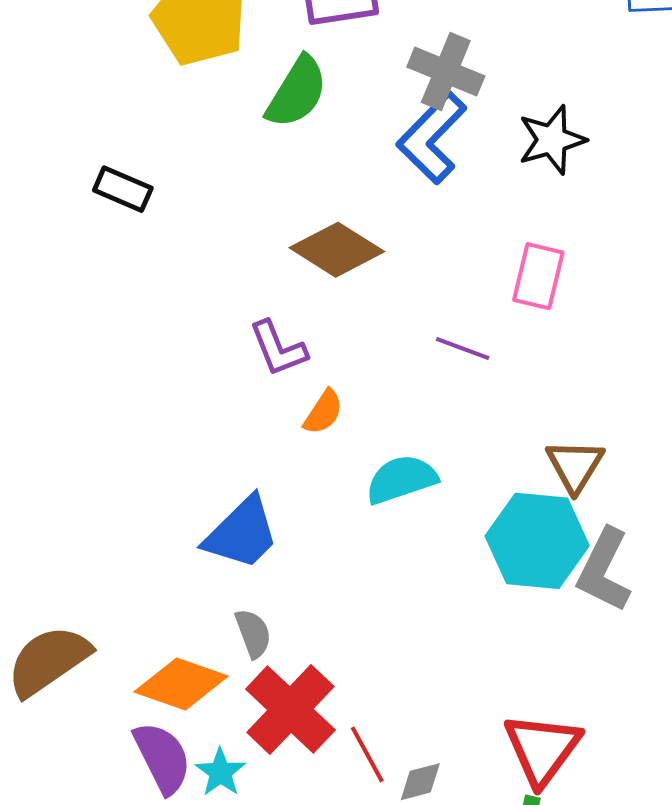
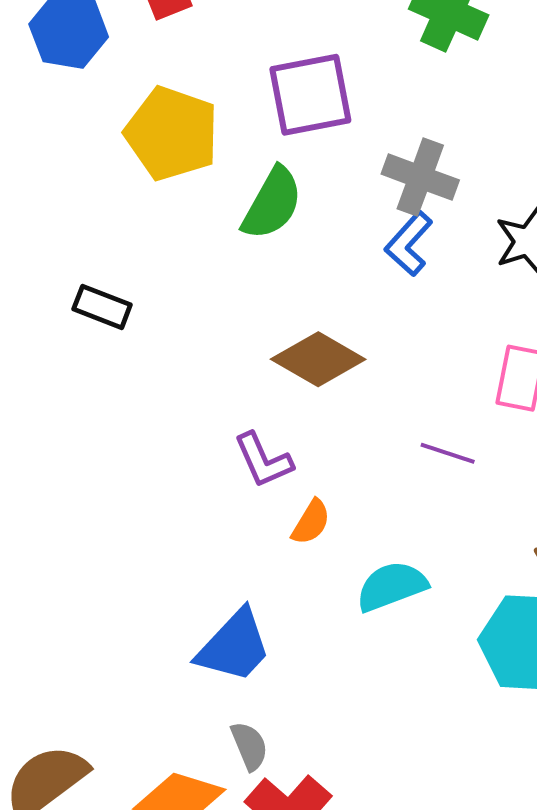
blue L-shape: (432, 138) -> (409, 244), size x0.7

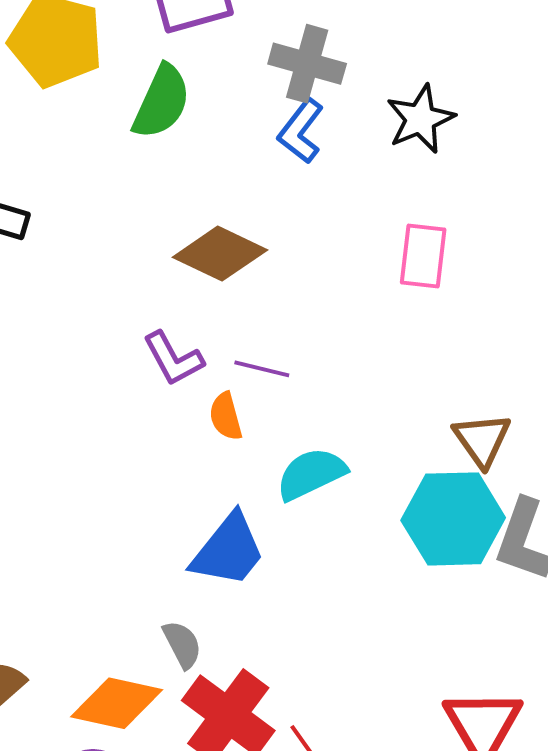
purple line: (448, 453) -> (262, 369), moved
orange semicircle: (311, 522) -> (226, 416), turned 138
blue trapezoid: (234, 646) -> (228, 550), moved

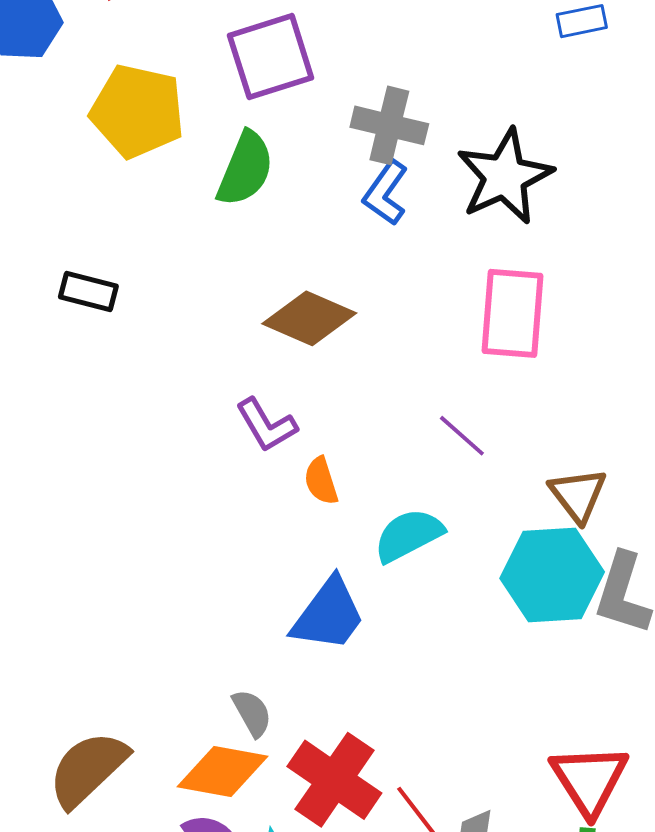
black star: (420, 119) -> (505, 177), size x1.4
pink rectangle: (423, 256) -> (512, 313), size x1.4
purple line: (262, 369) -> (462, 436), moved, turned 30
gray semicircle: (182, 644) -> (252, 713), moved

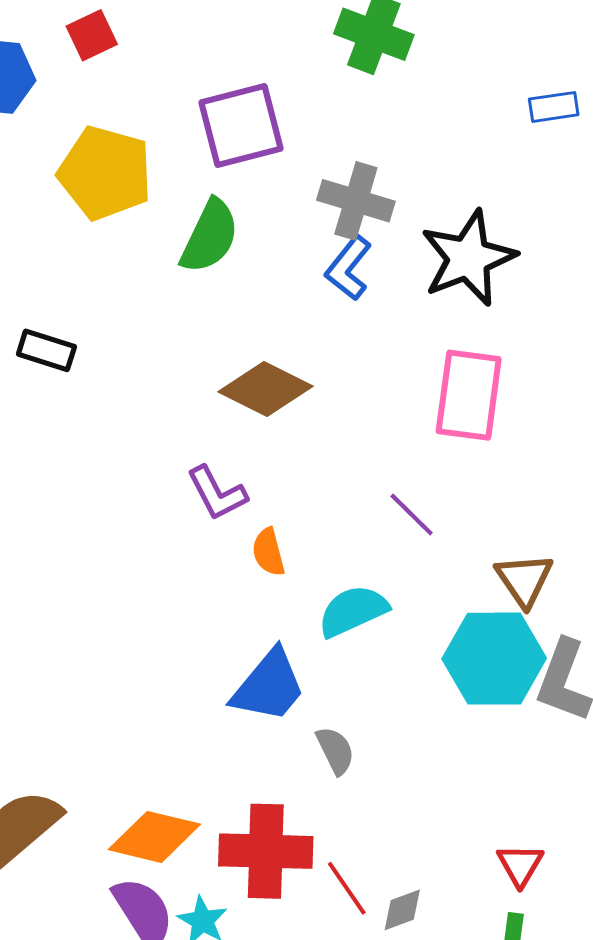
gray semicircle: (252, 713) -> (335, 750), moved
red cross: (334, 780) -> (266, 851), turned -36
red triangle: (589, 780) -> (520, 865), size x0.6

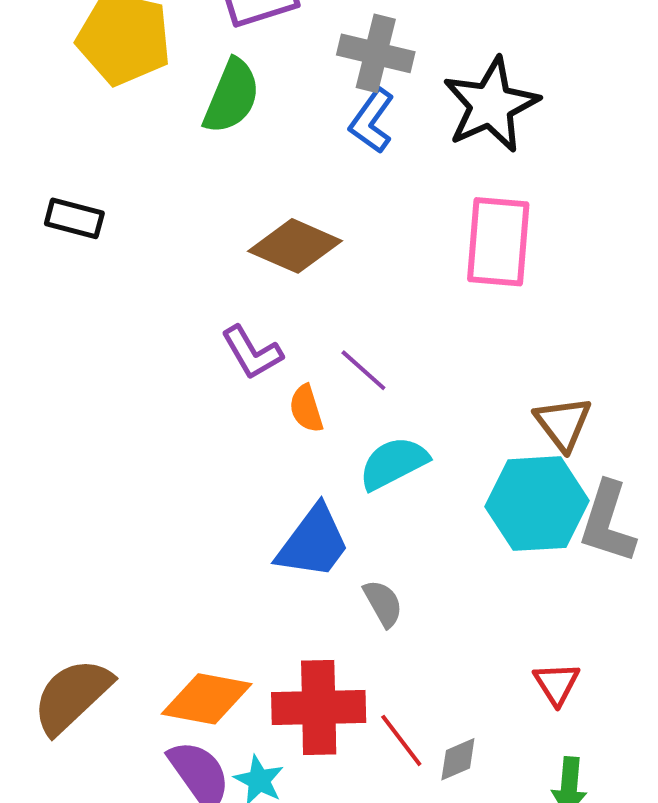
purple line: (412, 515) -> (363, 370), moved
red triangle: (520, 865) -> (557, 684), moved

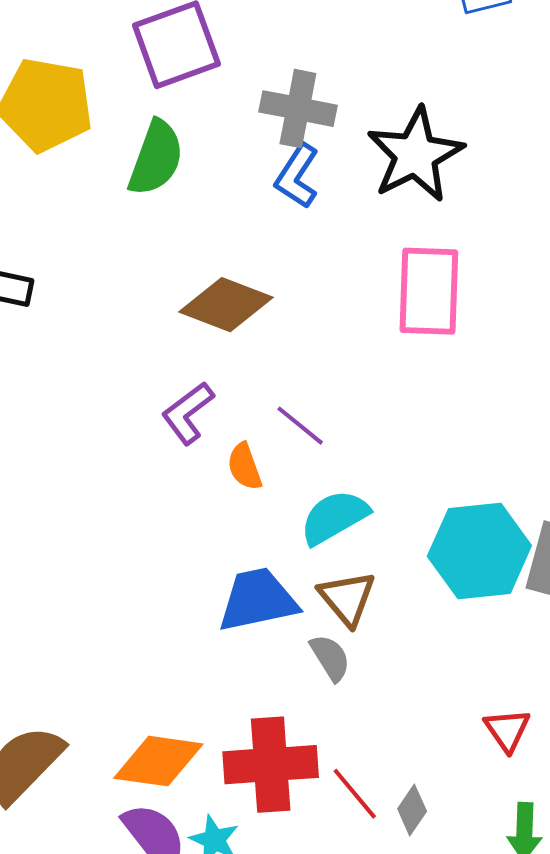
purple L-shape: (252, 353) -> (188, 413), turned 86
brown triangle: (563, 423) -> (347, 598), moved
blue trapezoid: (313, 542) -> (258, 600), turned -136
gray diamond: (458, 759) -> (412, 810), turned -30

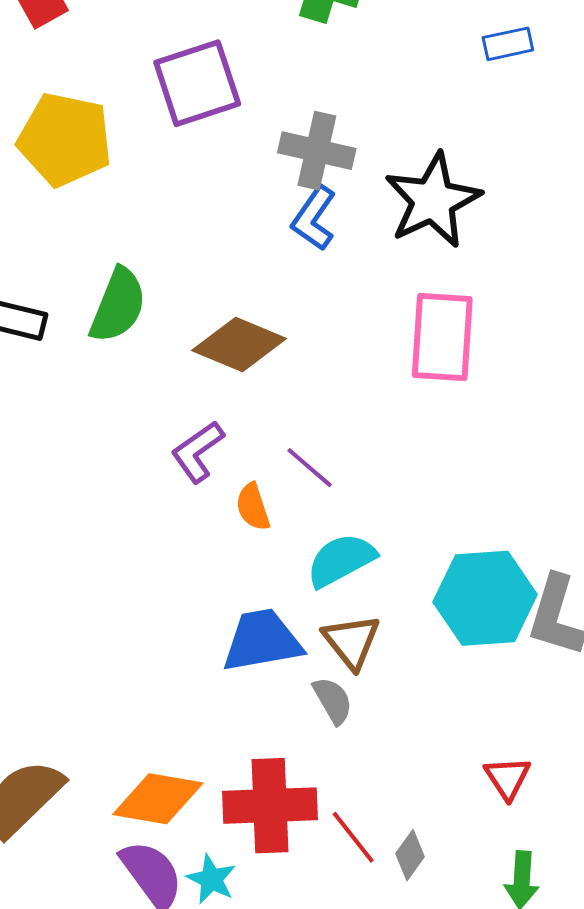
green semicircle: (156, 158) -> (118, 305), moved

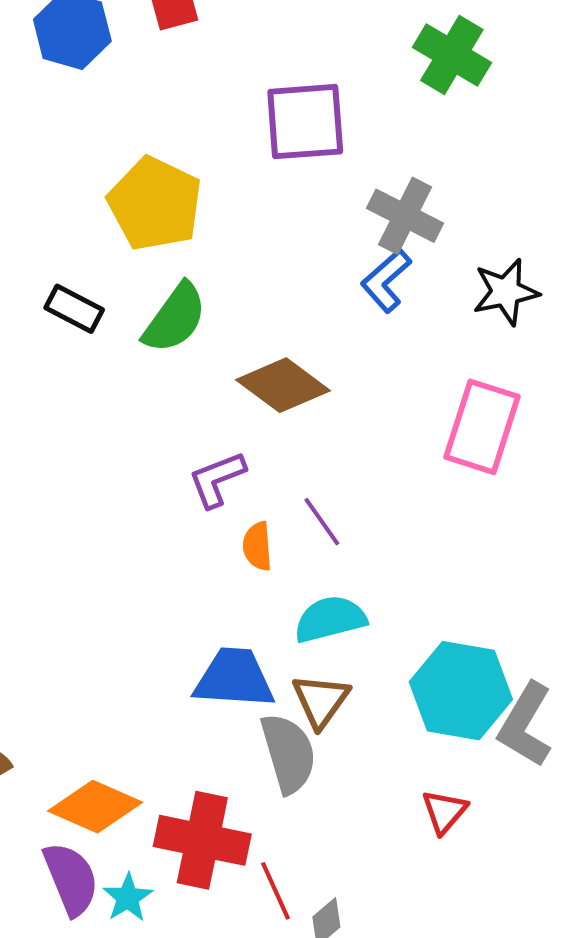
yellow pentagon: (65, 139) -> (155, 204), moved
black star: (433, 200) -> (506, 292), size x0.7
gray semicircle: (333, 700) -> (288, 753), size x1.6
red triangle: (507, 778) -> (444, 812), moved

